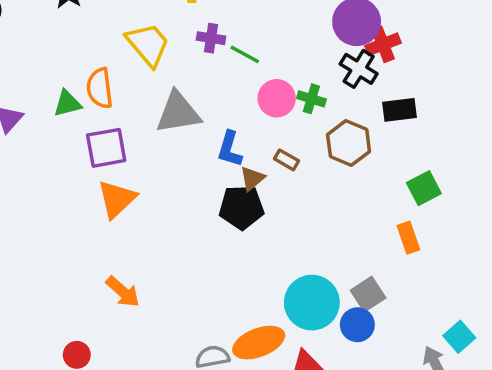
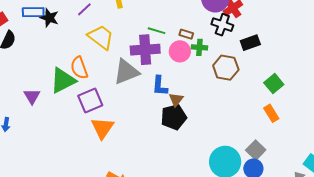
purple cross: (211, 38) -> (145, 50), moved, size x1.8
green triangle: (67, 103) -> (63, 80), size x1.6
brown rectangle: (286, 160) -> (186, 34), moved

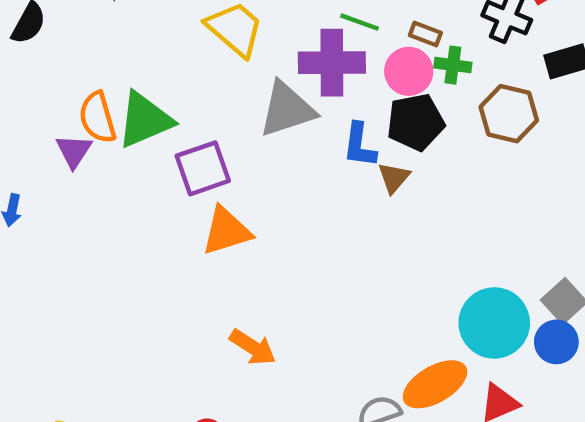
orange semicircle: (79, 68) -> (98, 118), moved
black pentagon: (174, 117) -> (416, 122), moved
orange triangle: (103, 128) -> (226, 231), turned 35

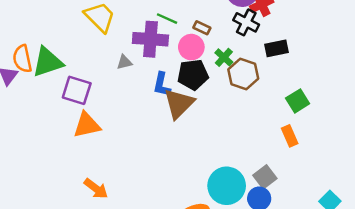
green cross: (453, 65) -> (224, 57), moved, turned 30
gray triangle: (287, 109) -> (124, 62), size x0.5
purple square: (203, 168) -> (77, 90), turned 32
brown triangle: (394, 178) -> (179, 104), size x1.8

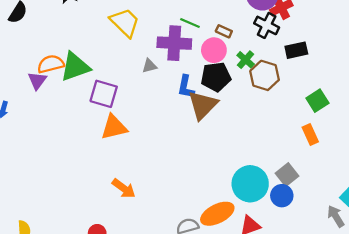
orange semicircle: (22, 59) -> (51, 64), turned 88

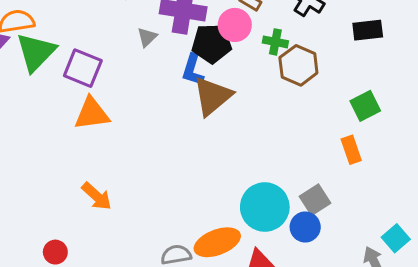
black rectangle: (296, 50) -> (368, 30), moved
green cross: (246, 60) -> (275, 42), turned -36
gray triangle: (149, 66) -> (147, 37), turned -35
green triangle: (75, 67) -> (36, 52), moved, turned -32
black pentagon: (216, 77) -> (212, 43), moved

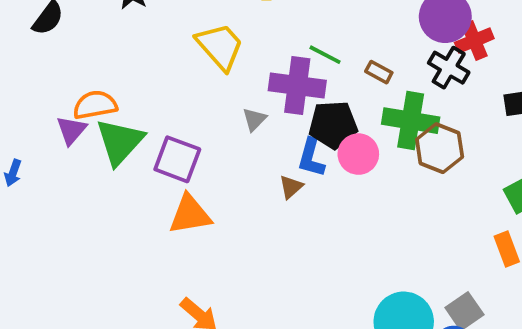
pink circle: (235, 25) -> (358, 154), moved
green cross: (275, 42) -> (411, 121), size x1.8
brown triangle: (212, 96) -> (291, 187), moved, size x0.5

